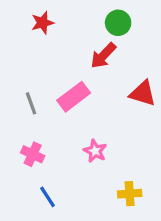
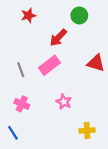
red arrow: (103, 56) -> (58, 38), moved
blue line: (47, 197) -> (13, 133), moved

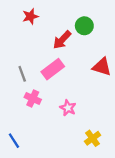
green circle: (79, 15) -> (84, 26), moved
pink cross: (22, 104) -> (33, 98), moved
yellow cross: (87, 130) -> (93, 138), turned -32

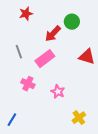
gray line: (22, 74) -> (19, 52), moved
blue line: (14, 141) -> (12, 120), turned 64

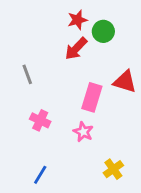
red star: (26, 14) -> (77, 20), moved
pink rectangle: (45, 59) -> (92, 97), moved, turned -36
blue line: (12, 120) -> (40, 175), moved

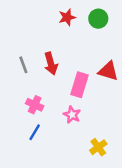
green circle: (103, 31) -> (98, 19), moved
red arrow: (76, 49) -> (51, 64), moved, turned -60
blue line: (40, 175) -> (35, 132), moved

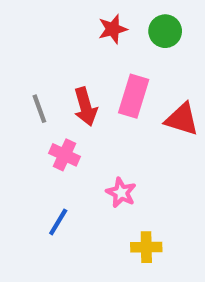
pink rectangle: (80, 85) -> (134, 96), moved
pink cross: (35, 105) -> (64, 155), moved
yellow cross: (98, 147) -> (146, 247), moved, turned 35

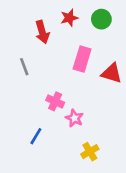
red arrow: (85, 107) -> (42, 32), moved
pink cross: (64, 155) -> (55, 101), moved
yellow cross: (146, 247) -> (90, 152), turned -30

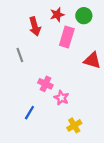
pink rectangle: (82, 59) -> (67, 37), moved

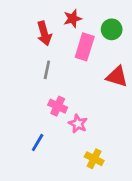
green circle: (84, 16) -> (112, 29), moved
gray line: (20, 55) -> (47, 70), moved, turned 32
yellow cross: (74, 125) -> (94, 159), turned -32

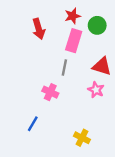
red star: (73, 19) -> (73, 16), moved
gray line: (47, 70) -> (64, 68), moved
pink star: (78, 124) -> (96, 90), moved

